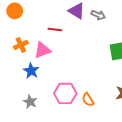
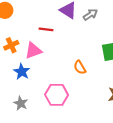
gray arrow: (98, 15) -> (90, 15), turned -56
orange semicircle: (88, 100) -> (80, 67), moved

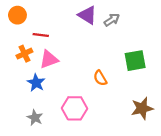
red line: (46, 29) -> (41, 35), moved

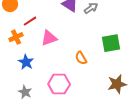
red line: (41, 35) -> (30, 21), turned -40
pink triangle: (49, 59) -> (49, 38), moved

